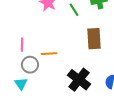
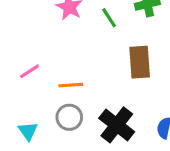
pink line: (22, 45) -> (29, 71), turned 56
gray circle: (30, 65) -> (69, 117), moved

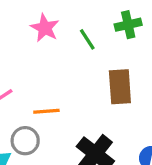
gray circle: (69, 117) -> (25, 141), moved

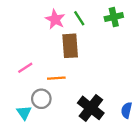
green line: (87, 39) -> (79, 18), moved
brown rectangle: (120, 87) -> (70, 46), moved

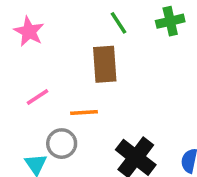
pink star: (55, 19) -> (29, 32), moved

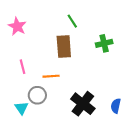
green cross: (170, 21) -> (104, 43), moved
pink line: (38, 97) -> (23, 67), turned -72

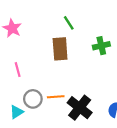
orange line: (51, 76) -> (56, 97), moved
cyan triangle: (21, 108) -> (17, 112), turned 32

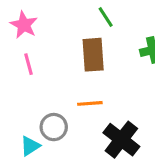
pink line: (18, 70) -> (29, 64), moved
orange line: (56, 97) -> (90, 103), moved

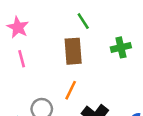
orange line: (90, 103) -> (71, 90), turned -60

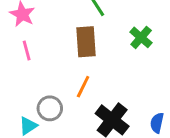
green cross: (121, 47) -> (141, 37), turned -36

